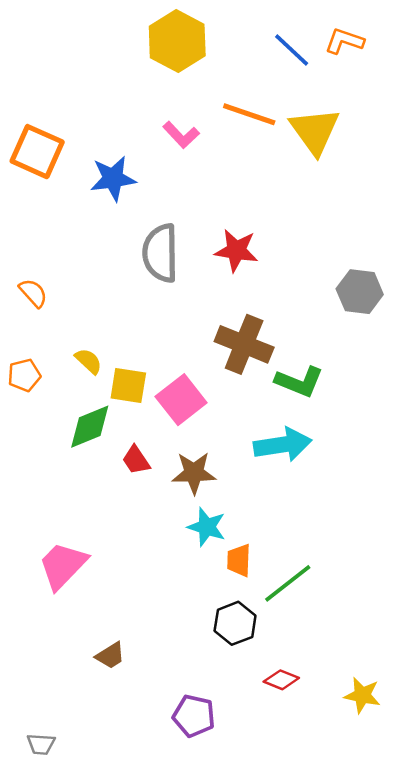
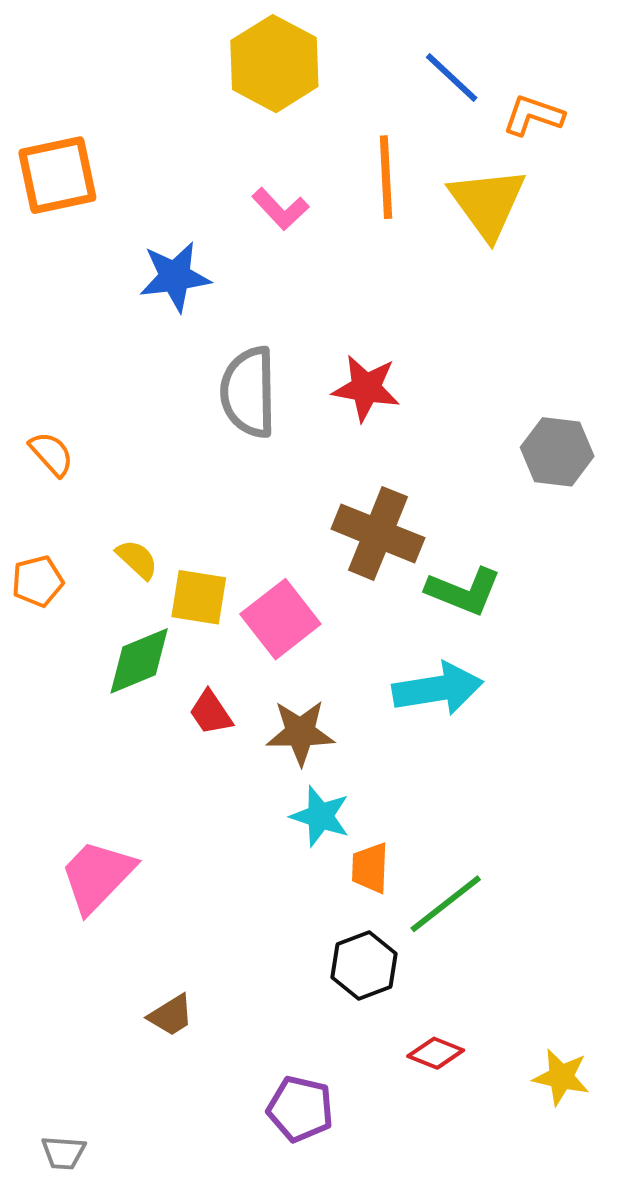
orange L-shape: (344, 41) -> (533, 115), moved
orange line: (249, 114) -> (386, 177), turned 68
orange square: (37, 152) -> (57, 175), moved, turned -36

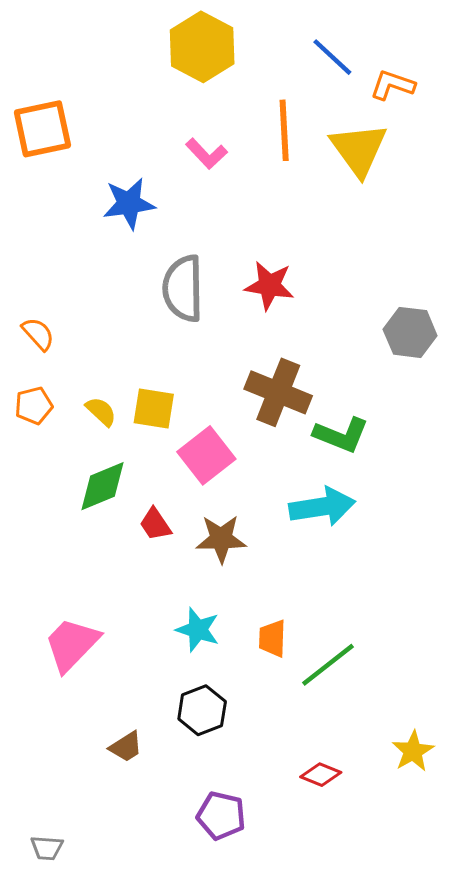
orange pentagon: (38, 581) -> (34, 406), moved
yellow square: (199, 597) -> (154, 409), moved
cyan star: (320, 816) -> (198, 630), moved
black hexagon: (364, 966) -> (202, 710), moved
yellow star: (561, 1077) -> (413, 751), moved, turned 30

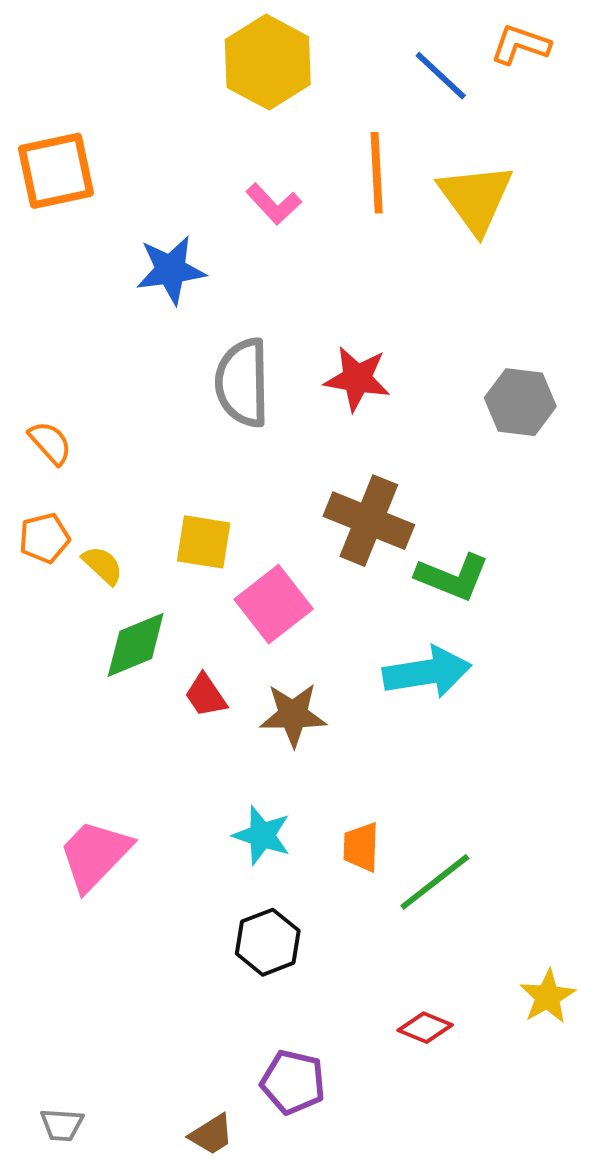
orange L-shape: (392, 85) -> (520, 45), moved
gray hexagon: (410, 332) -> (520, 402), moved
yellow semicircle: (101, 411) -> (103, 565), moved
brown trapezoid: (126, 747) -> (211, 1135), moved

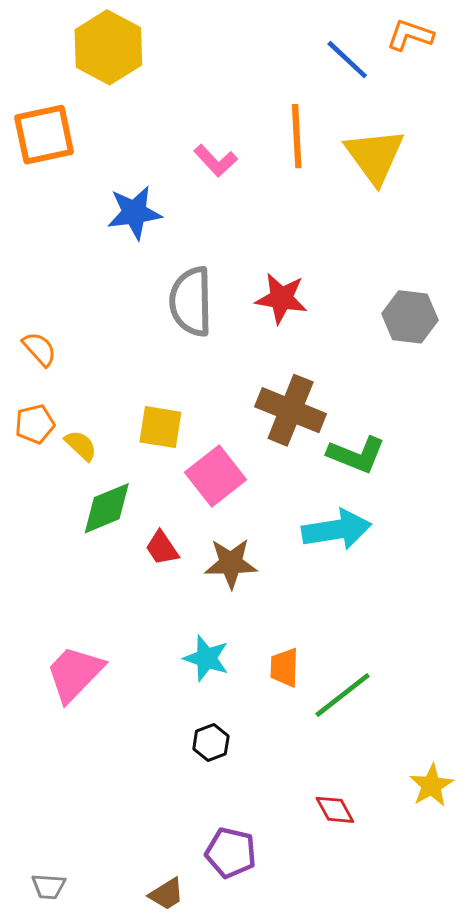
yellow hexagon: (268, 62) -> (108, 47), moved
black hexagon: (268, 942) -> (211, 742), size x0.7
red diamond: (425, 1028) -> (335, 810), turned 39

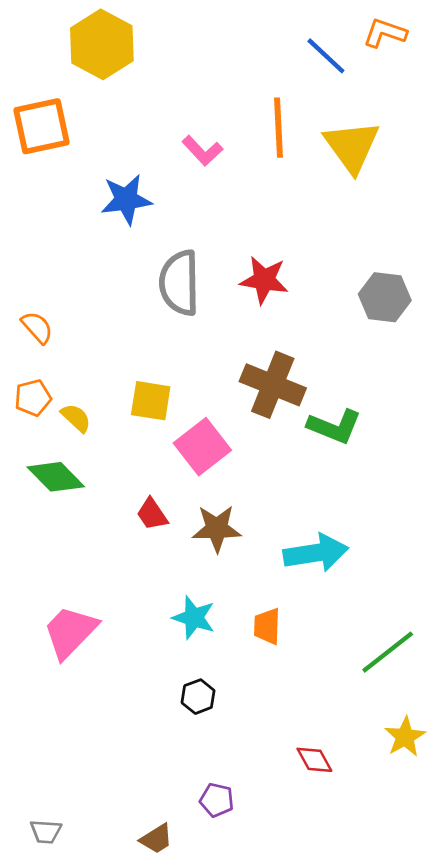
green diamond: (107, 508) -> (56, 477), moved, turned 68
cyan arrow: (336, 530) -> (316, 553), moved
green line: (343, 695) -> (388, 652), moved
purple pentagon: (231, 853) -> (217, 800), size x0.7

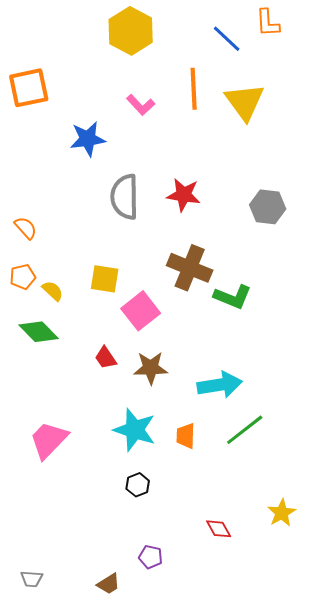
orange L-shape: (385, 33) -> (268, 23), turned -112
yellow hexagon: (102, 44) -> (131, 31), moved
cyan star: (194, 618) -> (135, 430), size x1.4
green line: (388, 652) -> (245, 430), moved

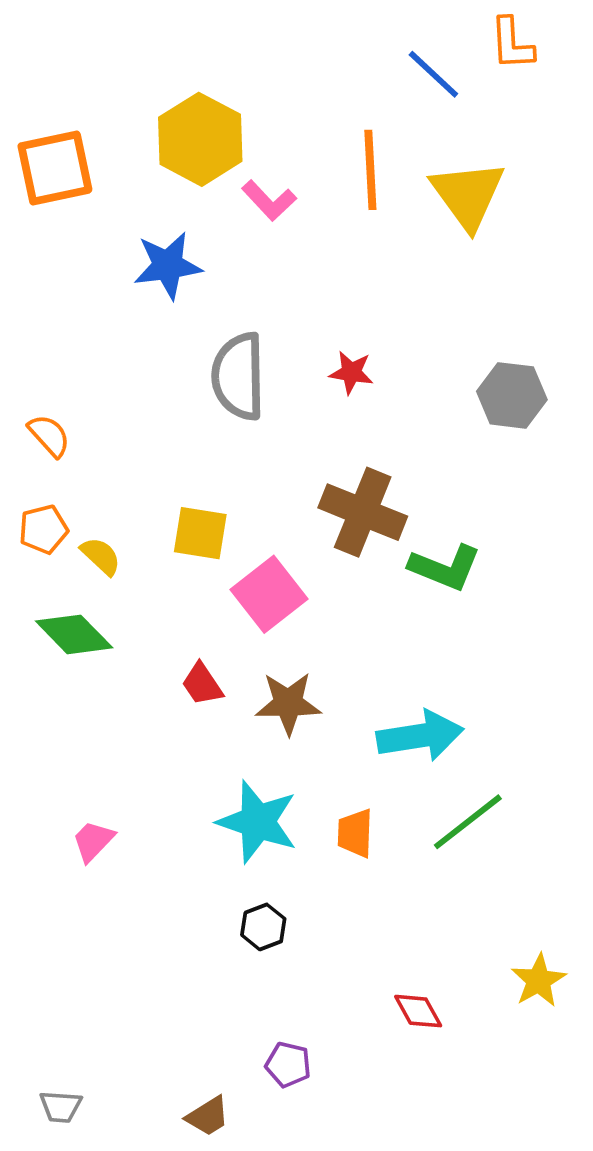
yellow hexagon: (131, 31) -> (200, 139), moved
red star: (184, 195) -> (351, 373), size x0.7
pink trapezoid: (49, 440) -> (93, 841), size x0.6

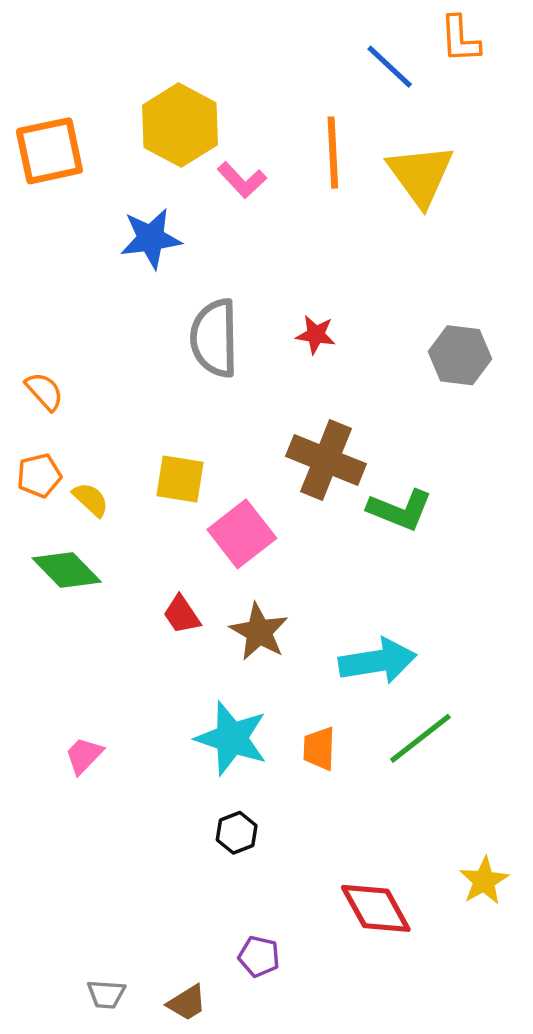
brown star: (288, 703) -> (259, 632), turned 30
red diamond: (418, 1011) -> (376, 908), size x1.6
gray trapezoid: (61, 1107) -> (106, 994), moved

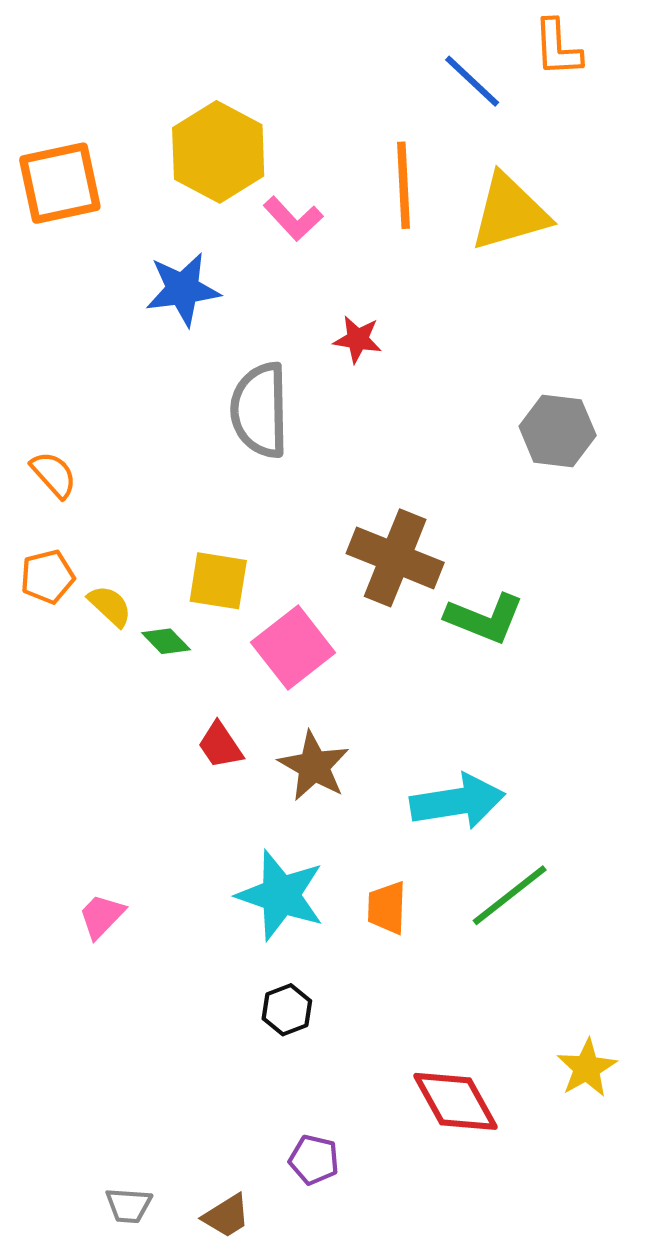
yellow triangle: (420, 175) -> (510, 212), turned 50
red star: (316, 335) -> (358, 339), moved
green diamond: (67, 570) -> (166, 641), moved, size x0.6

